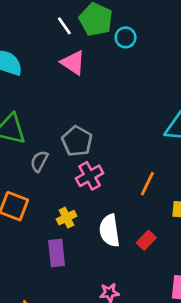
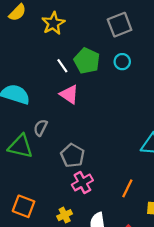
cyan circle: (126, 37) -> (122, 62), moved
gray semicircle: (39, 161) -> (41, 128), moved

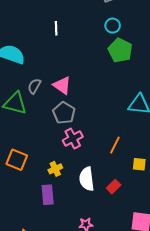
green pentagon: (87, 61) -> (120, 50), moved
white line: (62, 66) -> (56, 28), turned 32
pink triangle: (69, 94) -> (62, 85), moved

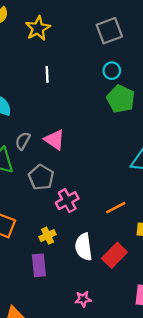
gray pentagon: (64, 113) -> (41, 177), moved
orange line: (115, 145) -> (116, 208), turned 36
red rectangle: (114, 187) -> (114, 255), size x1.5

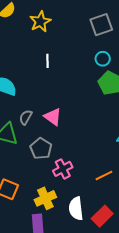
yellow cross: (48, 236) -> (45, 198), size x1.5

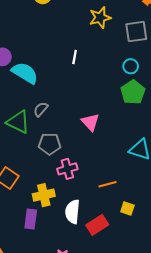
yellow star: (40, 22) -> (100, 18), moved
pink triangle: (53, 117) -> (90, 122), moved
gray pentagon: (41, 149) -> (50, 144), turned 30

